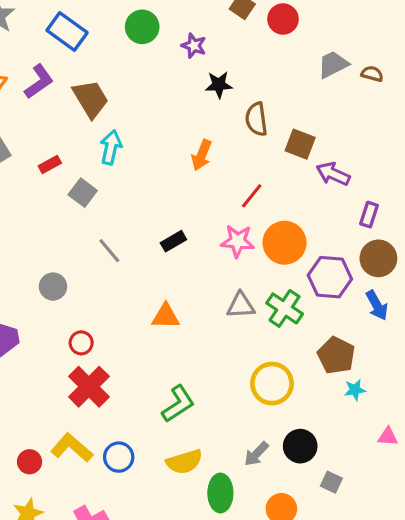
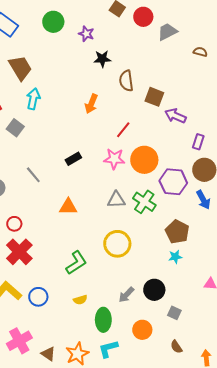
gray trapezoid: (333, 64) -> (167, 32), moved
gray line: (109, 251) -> (33, 175), moved
yellow circle: (272, 384) -> (117, 244), moved
cyan star: (355, 390) -> (175, 257), moved
yellow semicircle: (184, 462) -> (80, 300), size x0.6

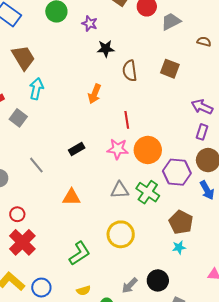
brown square: (154, 97) -> (170, 69), moved
purple arrow: (175, 116) -> (202, 107), moved
red line: (123, 130) -> (127, 120), turned -48

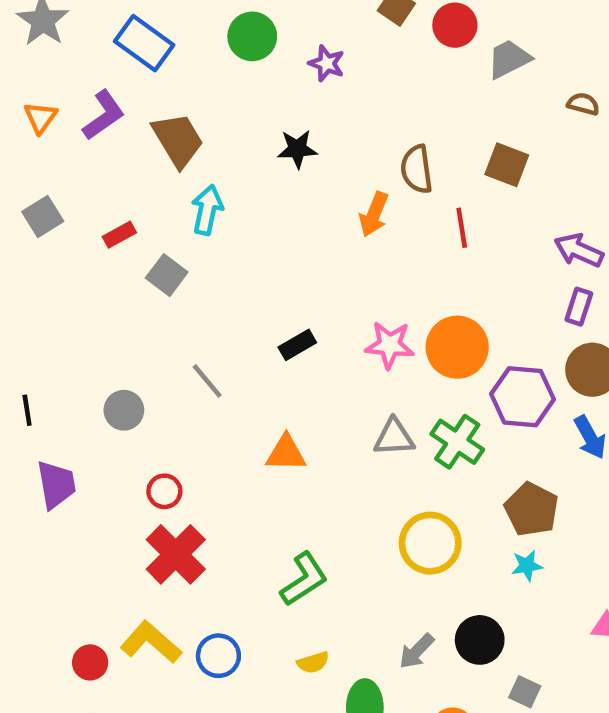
black star: (106, 49) -> (297, 149), moved
orange arrow: (95, 94) -> (374, 214), moved
red line: (127, 120) -> (462, 228), moved
yellow circle: (121, 234) -> (430, 543), moved

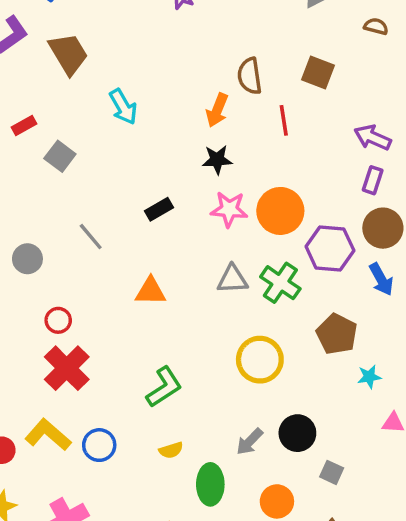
black star: (297, 149) -> (217, 160), moved
cyan arrow: (207, 210) -> (123, 107), moved, turned 138
cyan star: (527, 566) -> (369, 377), moved

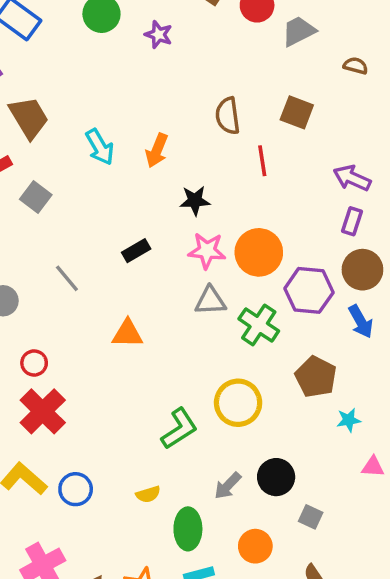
brown trapezoid: (68, 54) -> (29, 118), moved
orange arrow: (217, 110) -> (157, 150), moved
gray triangle: (233, 279) -> (210, 301), moved
green L-shape: (164, 387) -> (179, 429), moved

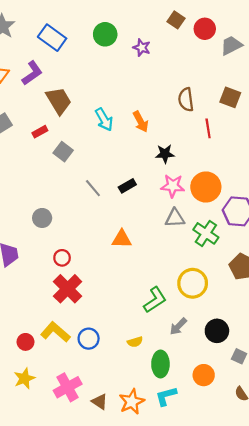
orange arrow: (157, 150) -> (141, 122), turned -50
gray line: (67, 278) -> (93, 188), moved
gray arrow: (228, 486) -> (178, 326), moved

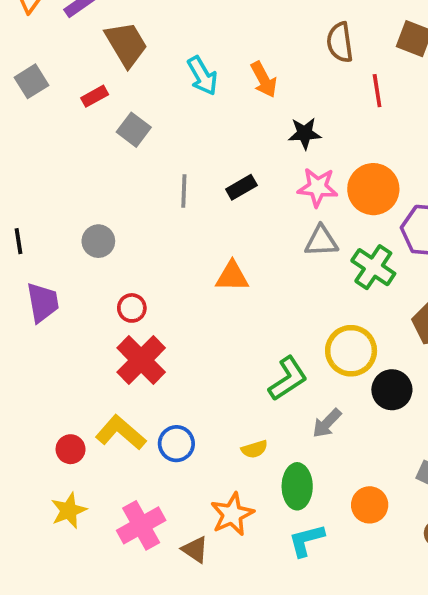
gray line: (93, 188) -> (184, 191), turned 42
black circle: (217, 331) -> (392, 390), moved
orange star: (132, 402) -> (232, 514), moved

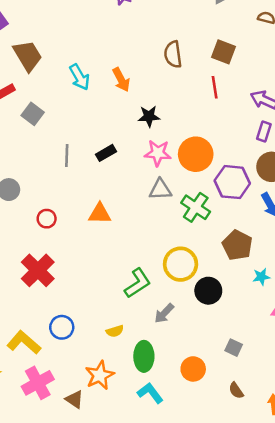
red line: (377, 91) -> (215, 87), moved
red circle: (132, 308) -> (47, 219), moved
yellow L-shape: (121, 432) -> (24, 342), moved
cyan L-shape: (306, 540) -> (150, 393), turned 68

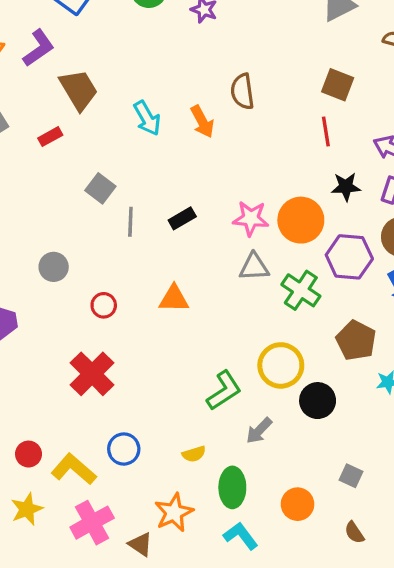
brown semicircle: (173, 54) -> (242, 91), moved
gray square: (33, 114) -> (100, 188), moved
black star: (149, 116) -> (346, 187), moved

